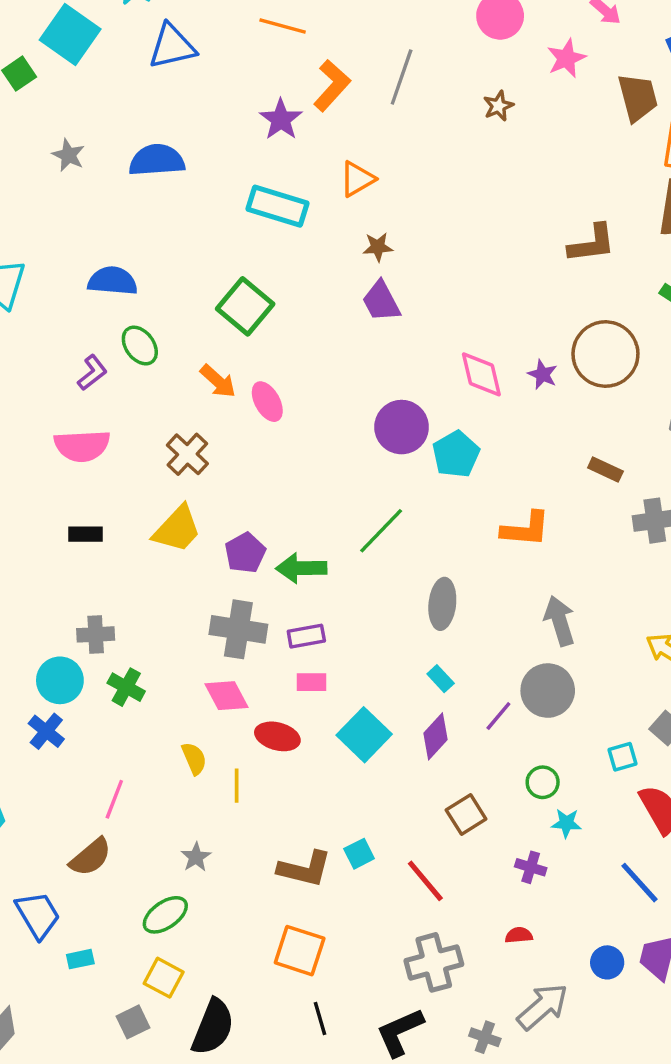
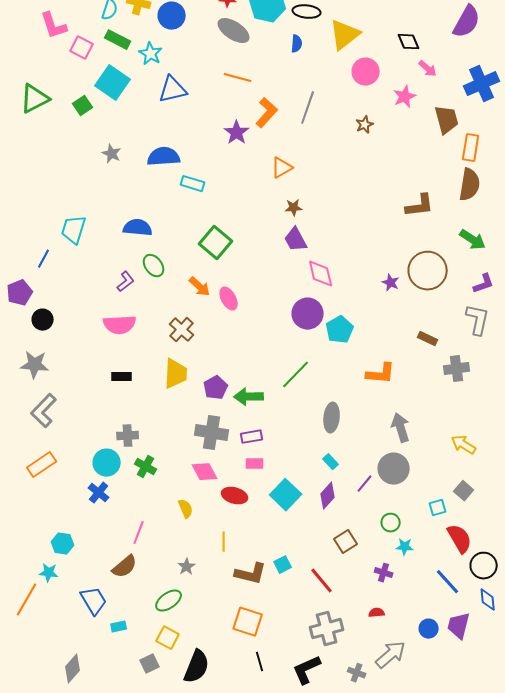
cyan rectangle: (277, 206) -> (193, 184), moved, size x0.7
pink diamond: (481, 374) -> (321, 274), moved
yellow trapezoid: (177, 529) -> (176, 374), turned -40
yellow line: (237, 786) -> (224, 542), moved

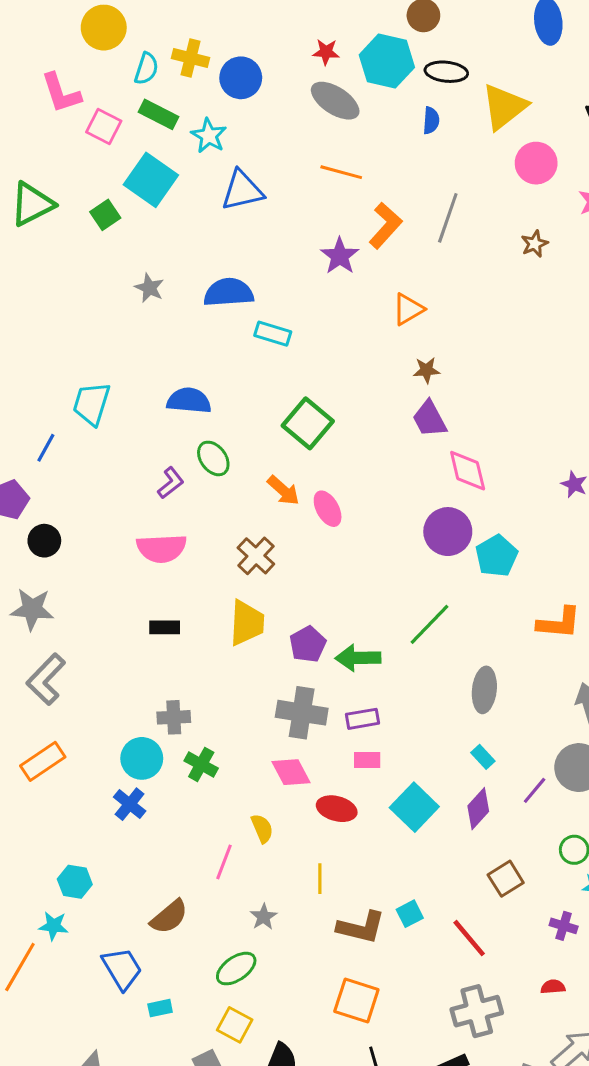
pink line: (139, 533) -> (224, 862), moved

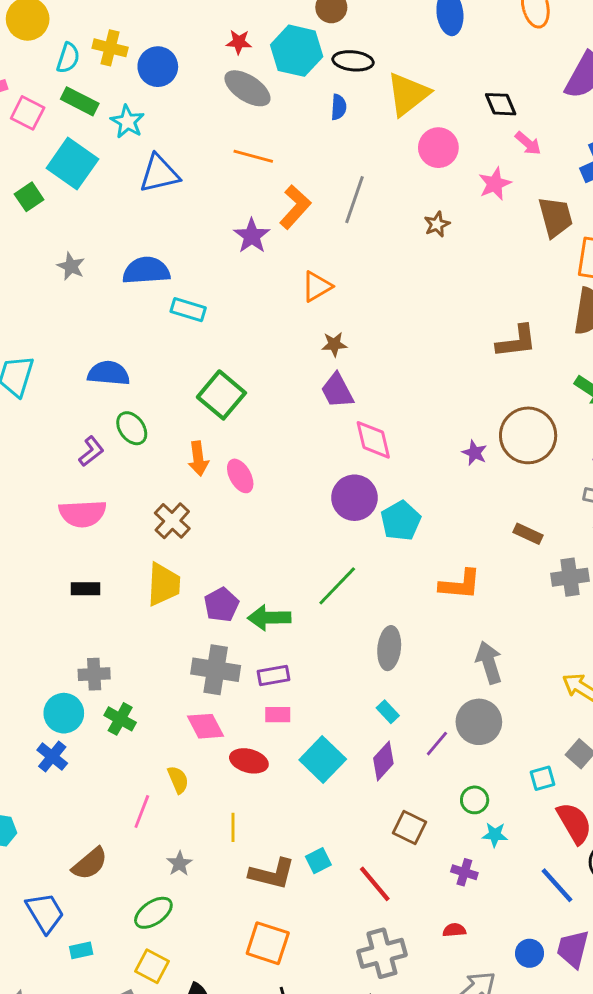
orange arrow: (283, 490) -> (198, 459), turned 40
brown square: (506, 879) -> (409, 827), turned -32

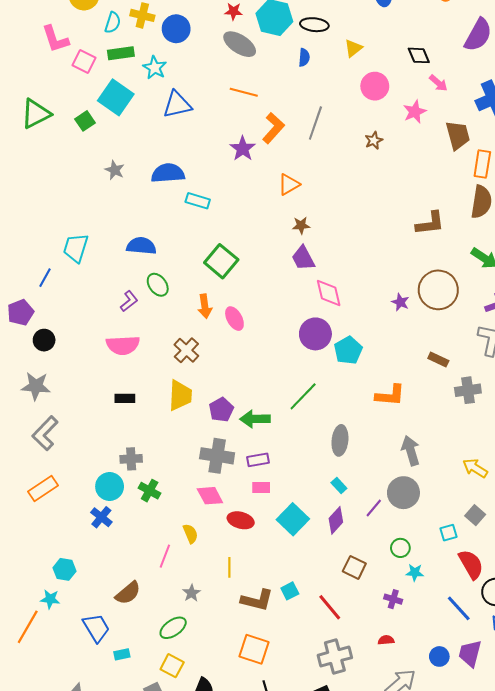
yellow triangle: (408, 94) -> (353, 48), size x0.6
green rectangle: (80, 101) -> (121, 53), turned -35

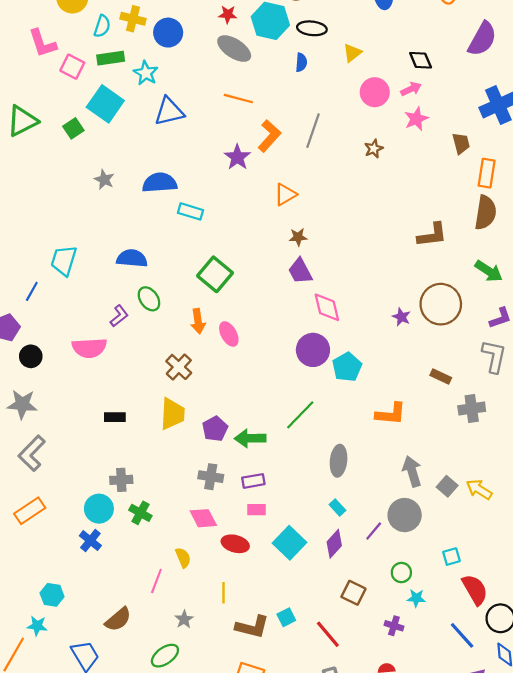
pink arrow: (438, 83) -> (411, 89), moved, turned -66
brown trapezoid: (458, 135) -> (461, 143), size x0.7
pink semicircle: (123, 345) -> (89, 348), moved
gray cross: (217, 456) -> (211, 477), size x0.7
gray square: (475, 515) -> (447, 486), moved

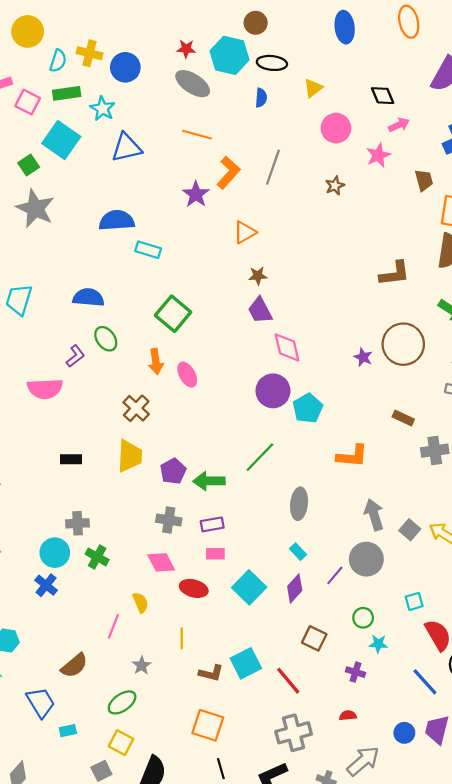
pink arrow: (411, 89) -> (399, 125), moved
gray star: (104, 180) -> (35, 208), moved, size x1.8
cyan square: (286, 617) -> (246, 663), size x1.6
brown L-shape: (252, 627) -> (211, 673), size x0.7

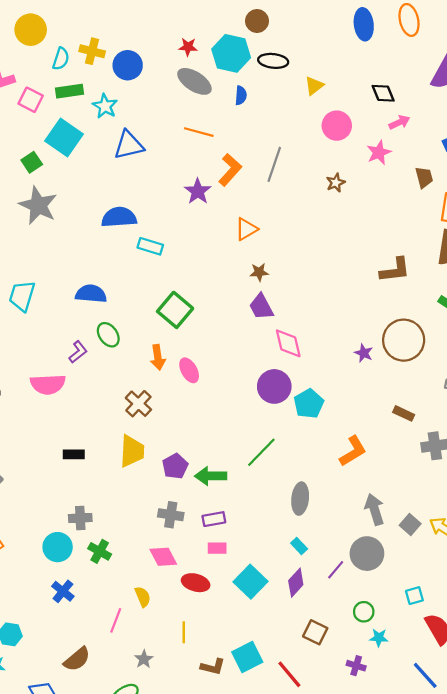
blue ellipse: (345, 27) -> (364, 24), moved
blue semicircle: (261, 98) -> (241, 95), moved
orange L-shape: (352, 456) -> (353, 451), turned -36
blue cross: (46, 585) -> (63, 591), moved

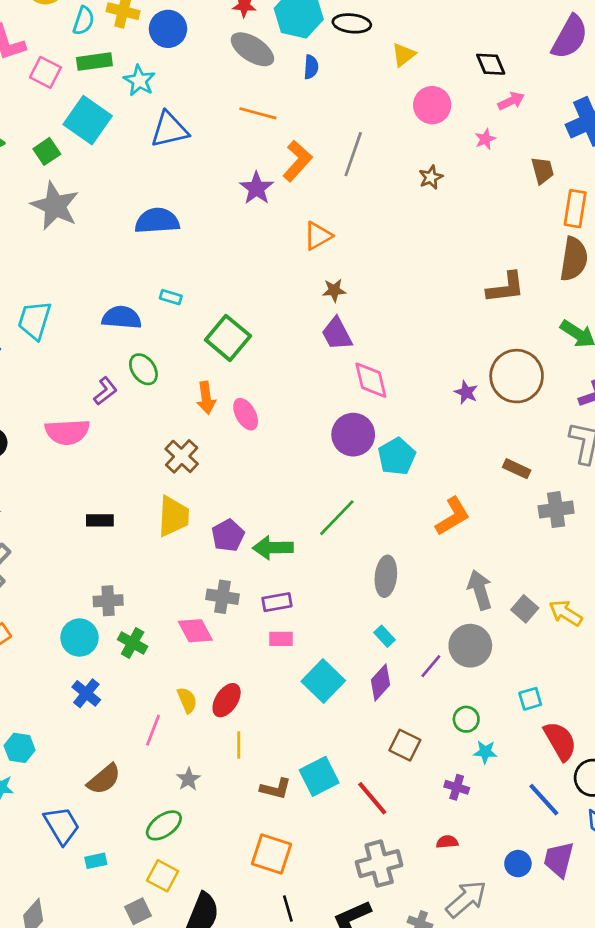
pink star: (379, 153) -> (485, 139), size x0.7
cyan rectangle: (150, 246) -> (171, 297), moved, size x0.7
pink diamond: (163, 557) -> (195, 631), moved
red ellipse: (196, 583) -> (227, 700), moved, turned -72

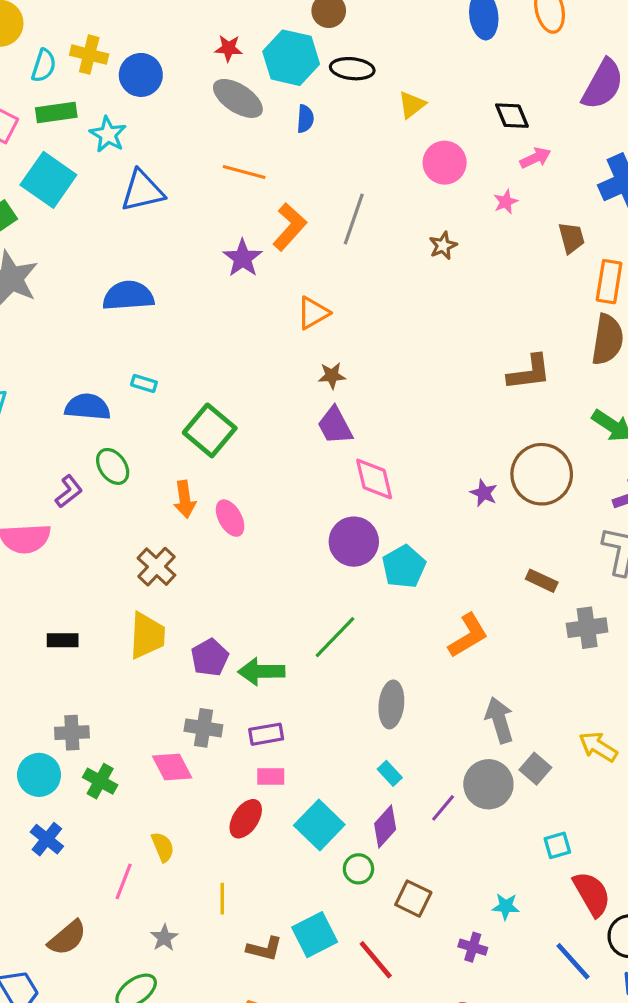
gray square: (525, 609) -> (535, 769), moved
red ellipse: (227, 700) -> (246, 819), moved
green circle: (466, 719) -> (358, 869), moved

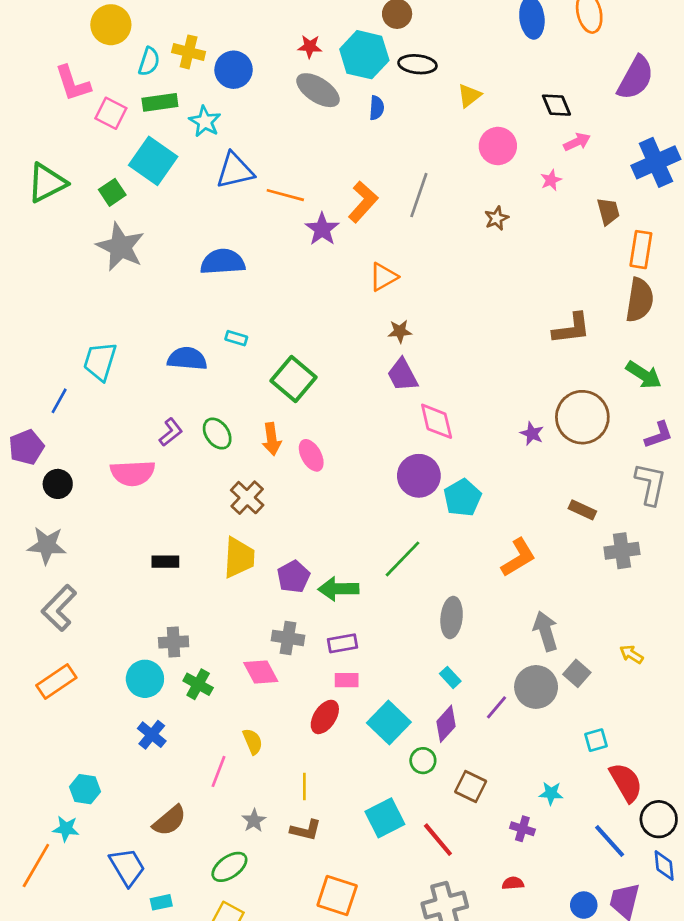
orange line: (244, 172) -> (285, 195), moved
green ellipse: (113, 466) -> (217, 434), moved
yellow arrow: (598, 747) -> (631, 654), size x0.7
brown L-shape: (265, 949) -> (306, 830), moved

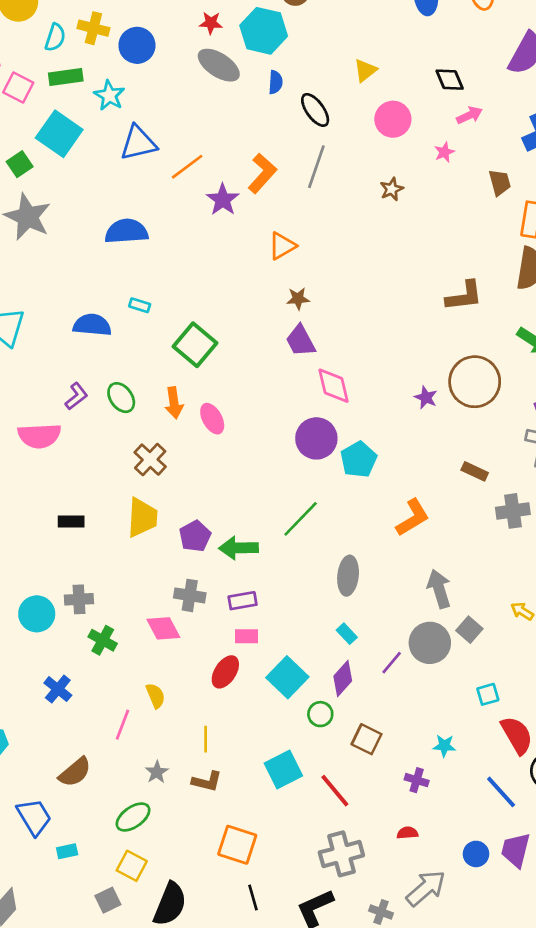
black ellipse: (417, 64) -> (315, 110), moved, turned 48
orange line: (285, 195) -> (187, 167), turned -52
cyan circle: (145, 679) -> (37, 614), moved

